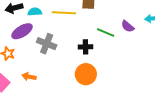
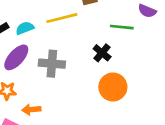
black cross: (85, 47) -> (102, 53), turned -32
orange arrow: (29, 77) -> (31, 110), moved

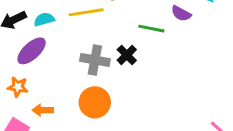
gray cross: (52, 64) -> (95, 60), moved
orange circle: (113, 87) -> (95, 102), moved

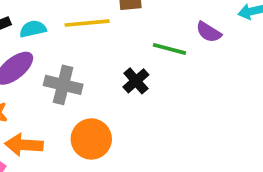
gray cross: (95, 60) -> (63, 85), moved
orange arrow: (43, 110) -> (24, 145), size x1.4

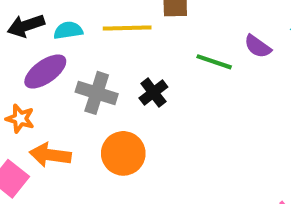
black cross: (136, 81) -> (153, 92), moved

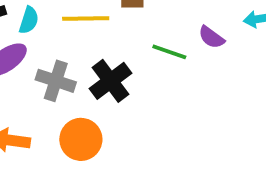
cyan semicircle: (68, 30) -> (29, 20), turned 116
black cross: (153, 92) -> (111, 81), size x1.5

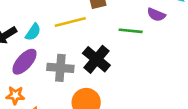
cyan semicircle: (29, 20) -> (33, 32), turned 30

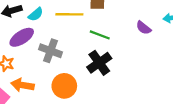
green line: (131, 31) -> (100, 35), moved
black cross: (96, 59) -> (99, 63), moved

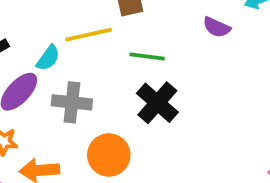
cyan semicircle: (36, 14) -> (48, 58), moved

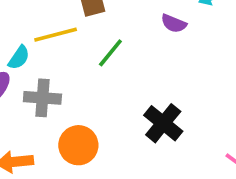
green line: (147, 56) -> (110, 53), turned -56
black cross: (157, 103) -> (163, 123), moved

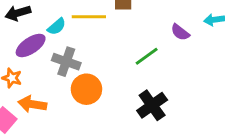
green line: (110, 53) -> (147, 56), moved
orange circle: (78, 145) -> (86, 89), moved

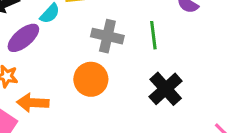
green line: (147, 56) -> (153, 35), turned -55
gray cross: (66, 62) -> (107, 36), moved

